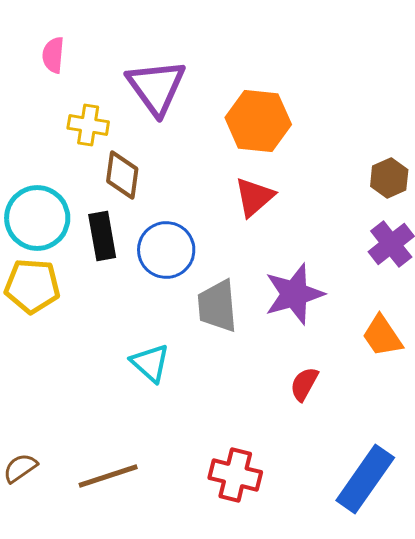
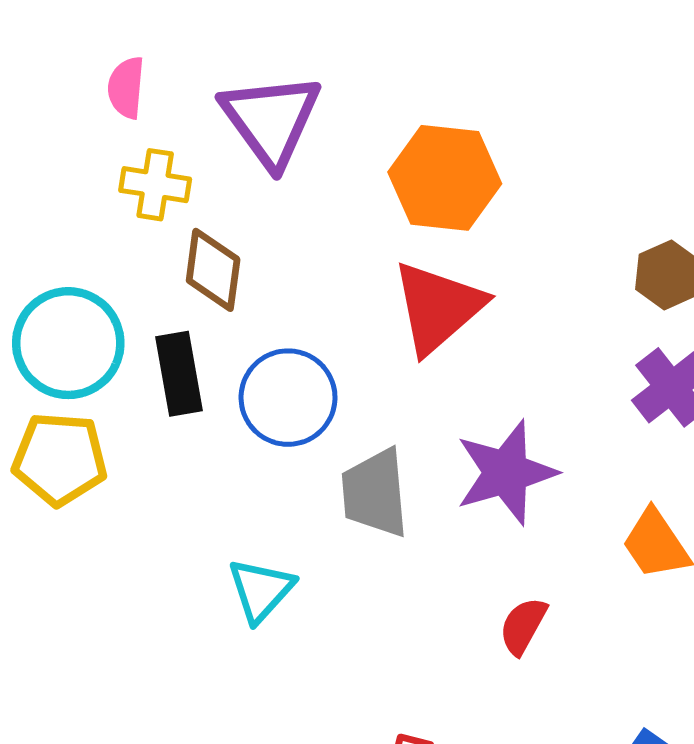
pink semicircle: (53, 55) -> (126, 88), moved
red triangle: (254, 197) -> (438, 307), size x1.4
cyan triangle: (150, 363) -> (261, 590), turned 30

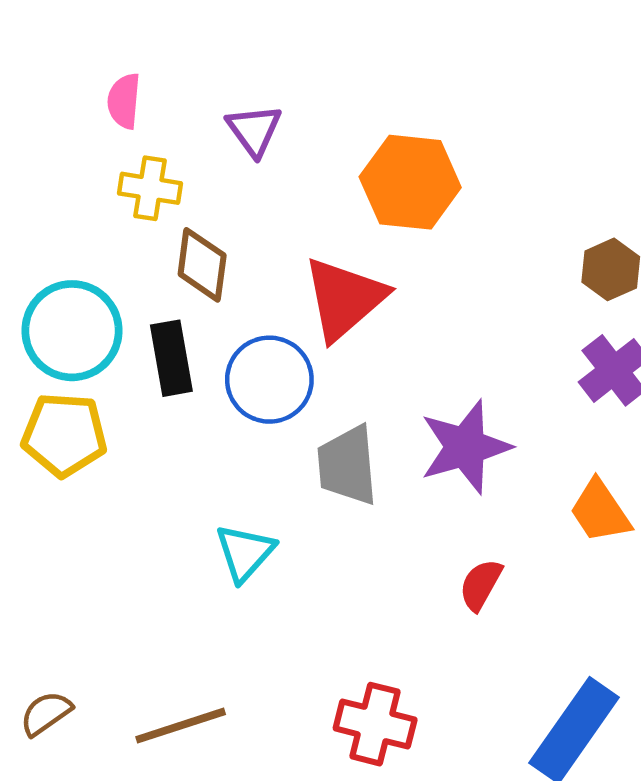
purple triangle: (271, 120) -> (254, 130), size x0.6
red triangle: (438, 307) -> (344, 298), moved

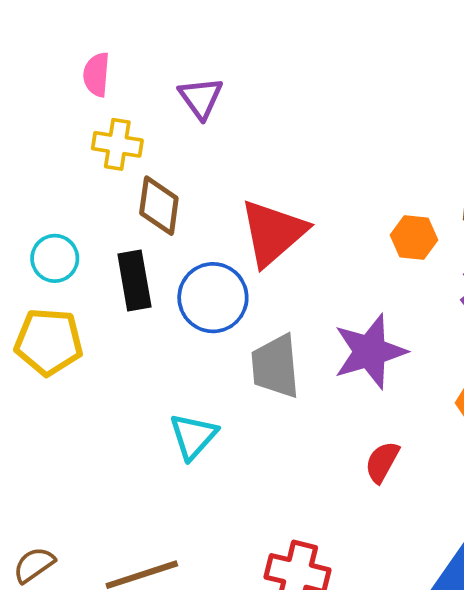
orange hexagon: (410, 182) -> (414, 238), moved, size x0.6
cyan circle: (72, 331) -> (55, 258), size x0.6

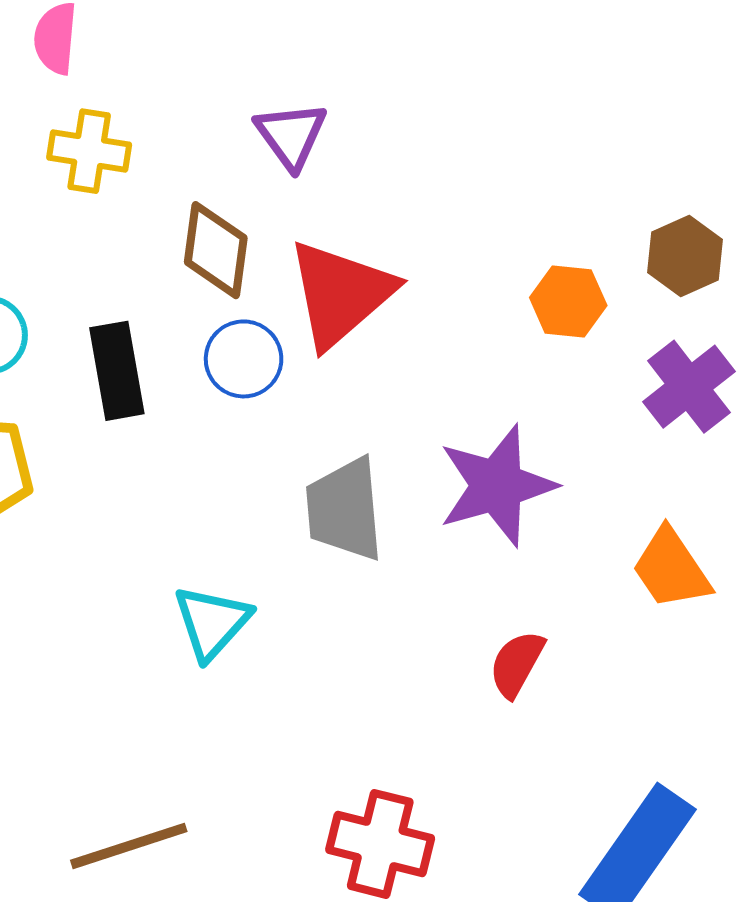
purple triangle: (201, 98) -> (291, 135), moved
brown diamond: (159, 206) -> (216, 250), moved
blue circle: (213, 298) -> (244, 359), moved, size x0.7

